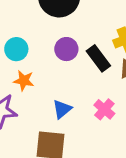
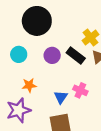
cyan circle: (16, 49) -> (19, 54), moved
pink cross: (104, 109) -> (80, 90), moved

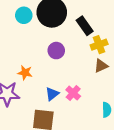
cyan circle: (19, 54) -> (24, 15), moved
black rectangle: (76, 55) -> (85, 26), moved

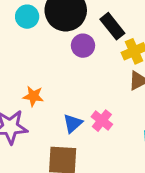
purple circle: (56, 51) -> (83, 46), moved

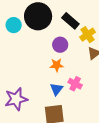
purple circle: (83, 46) -> (60, 45), moved
orange star: (33, 96) -> (57, 65), moved

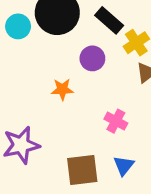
orange star: (57, 65) -> (62, 89), moved
blue triangle: (56, 89) -> (124, 166), moved

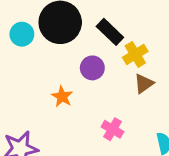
orange star: (62, 89) -> (62, 97), turned 30

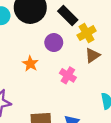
pink cross: (112, 129) -> (68, 75), moved

